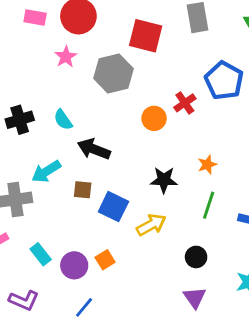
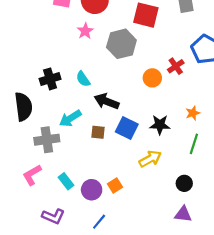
blue square: (113, 207) -> (127, 128), moved
purple triangle: (195, 298) -> (183, 214), turned -48

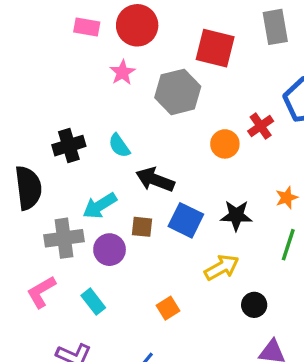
black circle: (184, 183) -> (254, 305), moved
purple circle: (92, 190) -> (110, 250), moved

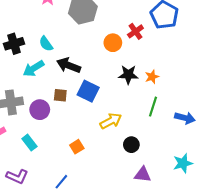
cyan arrow: (100, 206) -> (34, 68), moved
black star: (236, 215) -> (128, 75), moved

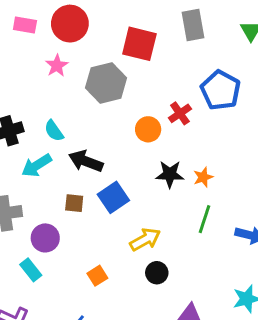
blue square: (88, 91) -> (113, 197), turned 30
purple circle: (40, 110) -> (45, 238), moved
black circle: (131, 145) -> (157, 273), moved

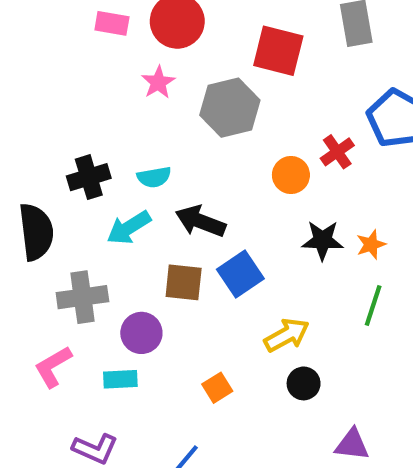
cyan semicircle: (54, 131) -> (154, 177), turned -65
brown square: (74, 203) -> (184, 282), size x1.4
cyan rectangle: (31, 270) -> (120, 379), turned -55

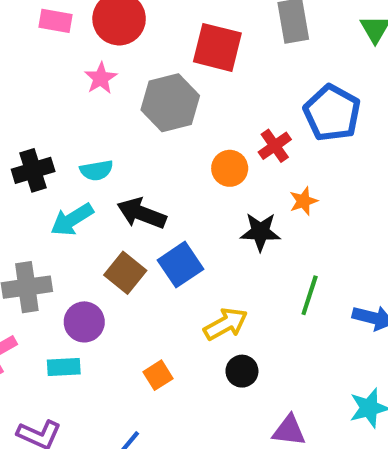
orange star: (371, 244) -> (303, 201), moved
brown square: (184, 282) -> (125, 273), turned 33

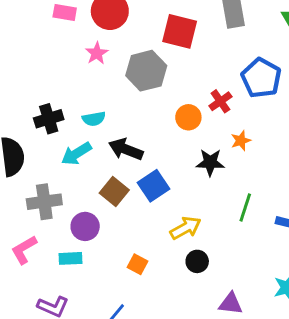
orange square: (158, 375) -> (137, 264), turned -30

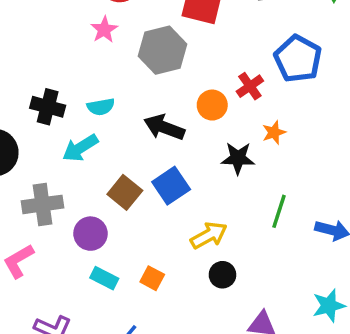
black cross: (49, 119) -> (48, 107), turned 32
black arrow: (126, 149) -> (164, 127), moved
cyan rectangle: (71, 258) -> (104, 278), moved, turned 30

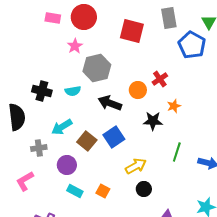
gray hexagon: (162, 50) -> (97, 68), moved
blue pentagon: (298, 59) -> (192, 45), moved
cyan arrow: (80, 148) -> (62, 127), moved
gray cross: (42, 204) -> (39, 148), size x0.7

